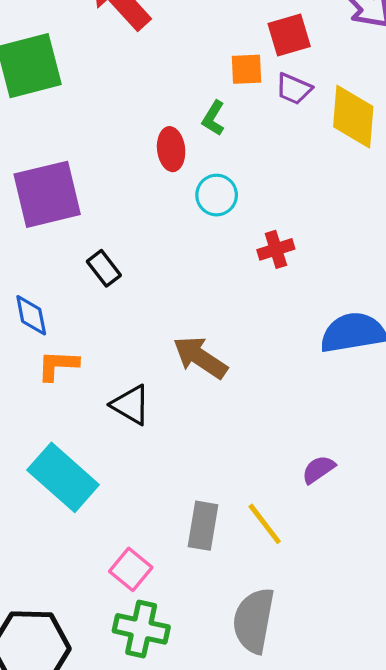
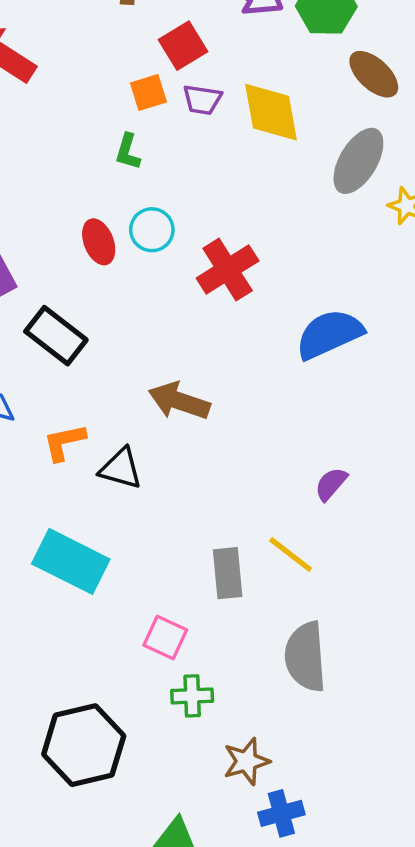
red ellipse: (171, 149) -> (99, 242), moved
red cross: (276, 249) -> (228, 269), size x1.6
black rectangle: (104, 268) -> (56, 336), size x1.6
orange L-shape: (58, 365) -> (64, 442), moved
green cross: (141, 629) -> (192, 696), size x0.7

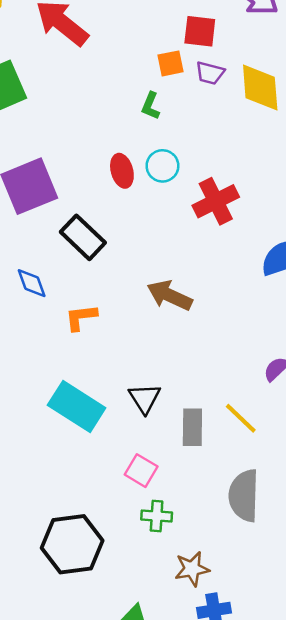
red square: (183, 46) -> (200, 31), turned 32
black triangle: (121, 469) -> (145, 398), moved, turned 36

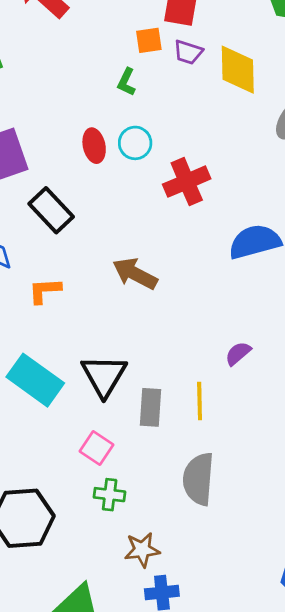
black triangle: (145, 398) -> (104, 376), size x1.4
yellow line: (241, 418) -> (200, 401), turned 42

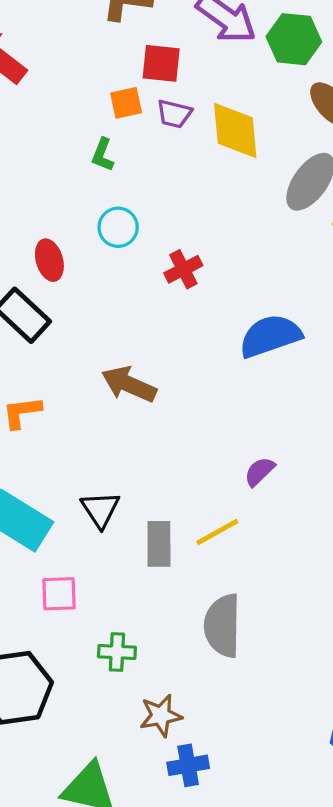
red ellipse: (94, 146) -> (49, 260), moved
red cross: (187, 182) -> (183, 269), size x0.7
black triangle: (104, 376) -> (100, 509), size x0.7
yellow line: (200, 401) -> (217, 532), turned 66
pink square: (96, 448) -> (59, 594), moved, turned -32

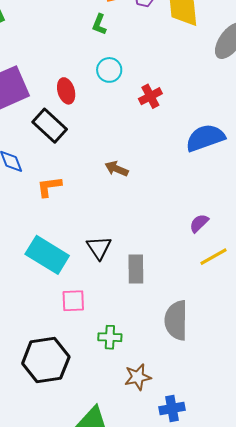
brown arrow: (129, 384) -> (117, 169), size x0.7
yellow line: (217, 532) -> (213, 257), moved
blue cross: (188, 765) -> (172, 409), moved

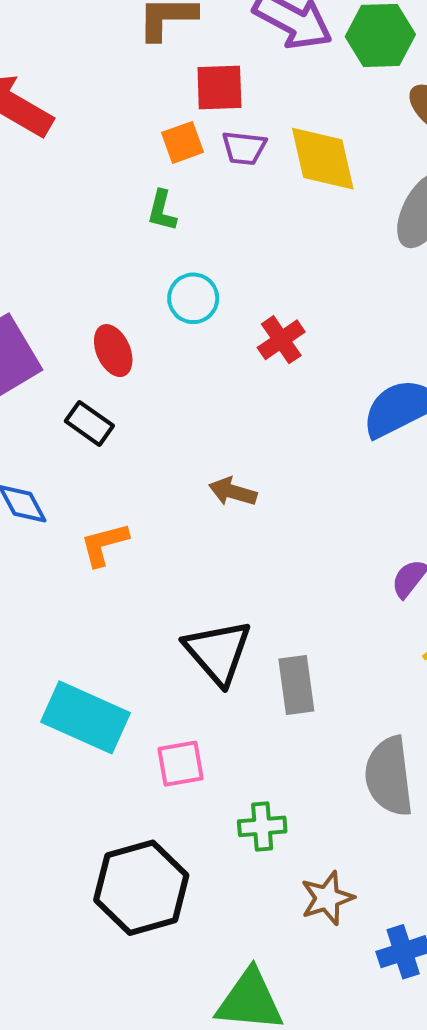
black rectangle: (50, 126) -> (89, 423), size x0.7
black triangle: (99, 248) -> (218, 652), size x1.4
cyan rectangle: (47, 255) -> (86, 717), moved

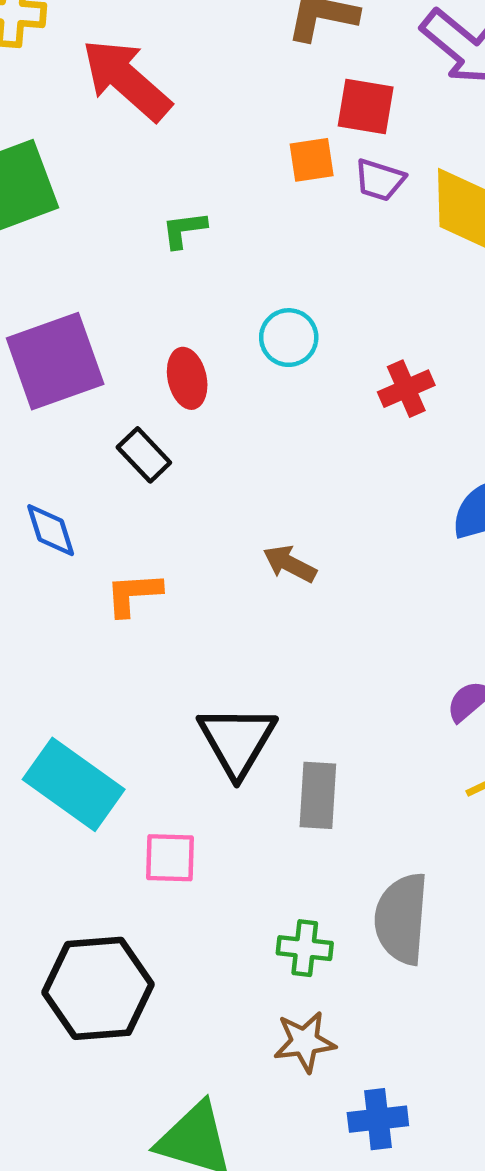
green L-shape: (162, 211) -> (184, 230), moved, turned 57
red cross: (281, 340) -> (406, 389), moved
green cross: (262, 826) -> (305, 948), moved

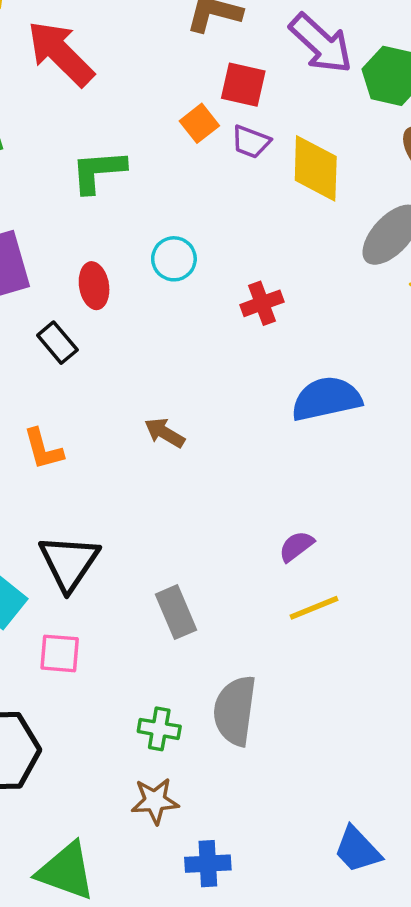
orange square: (312, 160) -> (199, 123), turned -33
green L-shape: (184, 230) -> (98, 171), size x1.6
orange L-shape: (133, 594) -> (43, 449), turned -105
black triangle: (237, 741) -> (69, 562), moved
gray rectangle: (318, 795) -> (176, 612), turned -30

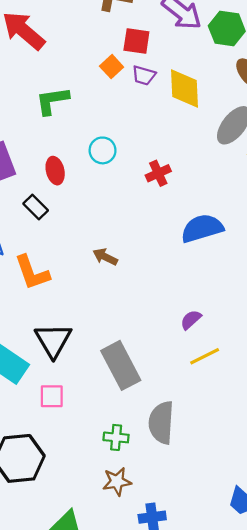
orange L-shape: (43, 449) -> (32, 273), size x1.4
gray rectangle: (176, 612) -> (121, 365), size x1.5

